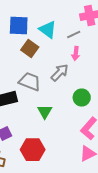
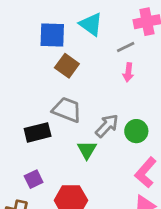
cyan triangle: (48, 30) -> (91, 24), moved
gray arrow: (60, 73) -> (107, 126), moved

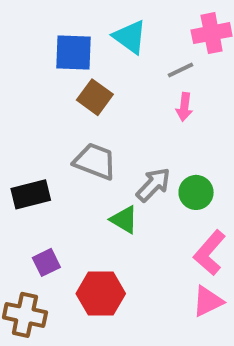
black rectangle: (38, 132) -> (31, 194), moved
green triangle: (87, 150) -> (124, 220), turned -30

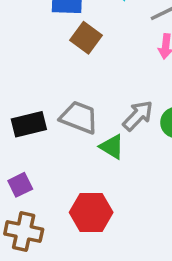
gray trapezoid: (95, 161) -> (79, 117), moved
purple square: (46, 262) -> (20, 185), moved

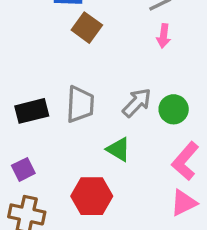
gray trapezoid: (79, 117) -> (80, 104), turned 72
green triangle: (112, 147) -> (119, 149), moved

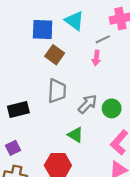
pink arrow: (164, 36) -> (96, 58), moved
gray trapezoid: (80, 104) -> (57, 91), moved

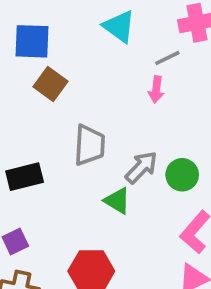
blue square: (43, 30) -> (32, 41), moved
brown square: (55, 55) -> (51, 84), moved
green triangle: (75, 135) -> (117, 201), moved

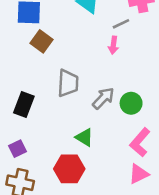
black rectangle: (25, 177) -> (24, 105), turned -55
green triangle: (117, 201) -> (84, 137), moved

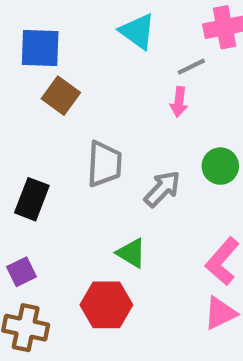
green circle: (131, 103) -> (220, 166), moved

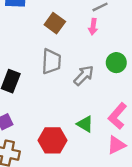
brown square: (61, 96) -> (55, 23), moved
green triangle: (131, 253) -> (85, 124), moved

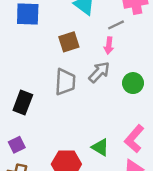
brown square: (55, 23) -> (69, 42), turned 36
gray arrow: (84, 75) -> (99, 72), moved

